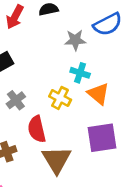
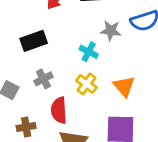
cyan cross: (80, 73) -> (89, 52), moved

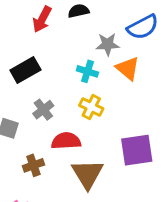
orange triangle: (124, 86) -> (128, 68), moved
red semicircle: (59, 110) -> (66, 141), turned 100

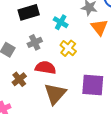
cyan cross: (87, 71) -> (61, 22), moved
brown cross: (33, 165) -> (19, 79), turned -32

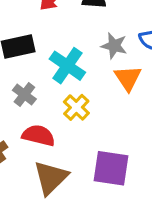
cyan cross: (61, 22) -> (67, 66), size x1.5
gray cross: (35, 42) -> (24, 95), turned -32

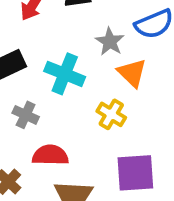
gray star: (114, 46) -> (110, 42), turned 30
yellow cross: (76, 107) -> (111, 114), moved

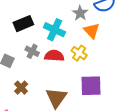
red semicircle: (50, 155) -> (54, 56), moved

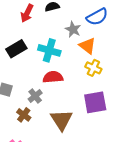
gray cross: (32, 51) -> (35, 96), moved, turned 32
yellow cross: (79, 53) -> (93, 68), moved

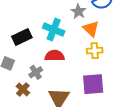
black rectangle: (16, 49) -> (22, 37), moved
yellow cross: (93, 68) -> (95, 51), turned -35

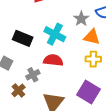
orange triangle: (91, 29) -> (92, 37), turned -36
black rectangle: (22, 37) -> (23, 38), turned 42
purple square: (93, 84) -> (89, 92), turned 30

